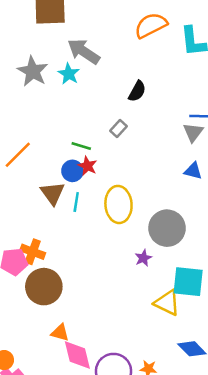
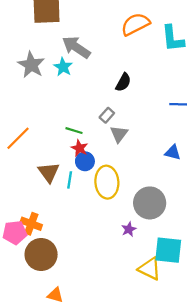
gray triangle: (193, 132) -> (119, 134), moved
blue circle: (72, 171) -> (85, 161), moved

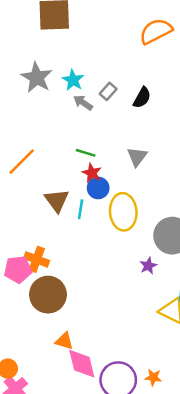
gray arrow: (76, 47) -> (83, 103), moved, size x0.6
gray rectangle: (107, 115) -> (108, 91), moved

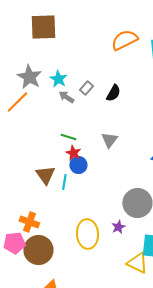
orange line: (22, 162) -> (17, 102), moved
yellow ellipse: (123, 212) -> (87, 234), moved
pink pentagon: (18, 269) -> (14, 243), moved

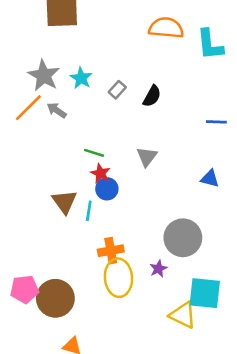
orange semicircle: (124, 40) -> (166, 28), turned 32
gray arrow: (66, 97) -> (57, 110), moved
orange cross: (29, 222) -> (111, 251), moved, turned -30

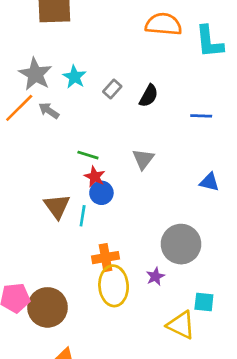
blue line: (216, 122) -> (201, 116), moved
cyan square: (205, 293) -> (204, 302), size x0.6

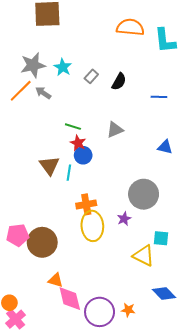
gray star: (35, 74) -> (33, 65), turned 30
gray triangle: (143, 159) -> (115, 130), turned 30

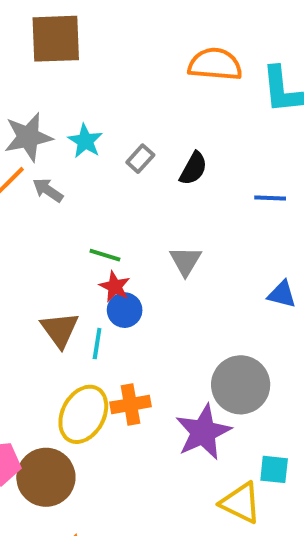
gray triangle: (115, 130) -> (186, 261), turned -36
purple star: (124, 219) -> (203, 432), size x2.0
yellow ellipse: (92, 226) -> (83, 414), moved, turned 32

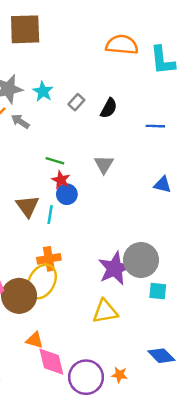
gray circle: (241, 385) -> (141, 260), moved
orange cross: (130, 404) -> (49, 259), moved
yellow ellipse: (83, 414) -> (42, 282), moved
yellow triangle: (241, 503) -> (105, 311), moved, turned -36

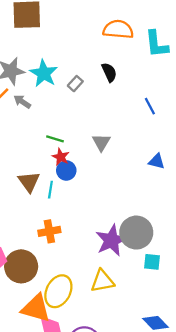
cyan star: (43, 91) -> (44, 73), size x1.4
black semicircle: (109, 108) -> (109, 72), moved, turned -54
blue line: (155, 126) -> (150, 106), turned 60
yellow ellipse: (42, 282) -> (58, 291), moved
orange triangle: (35, 340) -> (36, 308), size x1.8

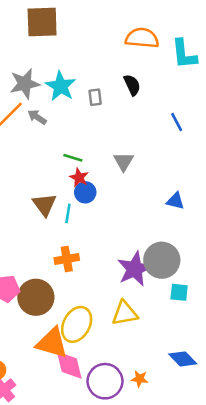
gray rectangle: (75, 84) -> (95, 97), turned -49
blue triangle: (157, 161) -> (175, 201), moved

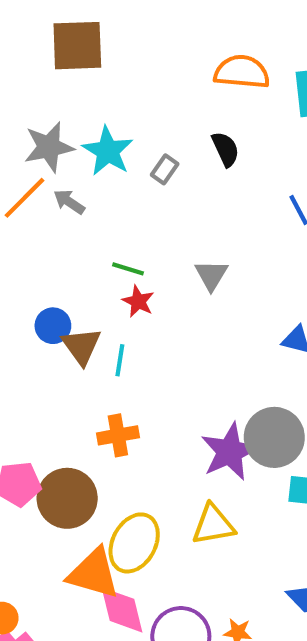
gray rectangle: (95, 97) -> (165, 169), turned 42
blue circle: (85, 192) -> (53, 326), moved

